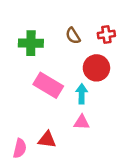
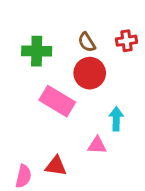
red circle: (96, 68) -> (90, 73), moved
cyan arrow: (82, 94) -> (116, 119), moved

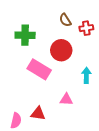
brown semicircle: (87, 42) -> (65, 20), moved
cyan arrow: (116, 119) -> (86, 75), moved

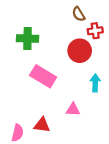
brown semicircle: (65, 20) -> (79, 14), moved
red circle: (61, 50) -> (80, 51), moved

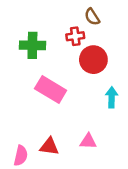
red cross: (95, 31) -> (75, 36), moved
pink triangle: (73, 110) -> (88, 141), moved

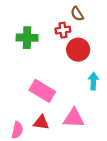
pink rectangle: (51, 89) -> (42, 91), moved
pink triangle: (88, 141) -> (74, 118), size x1.5

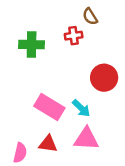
red circle: (78, 50) -> (104, 78), moved
cyan arrow: (93, 81) -> (81, 108), moved, turned 133

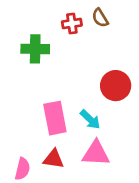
red cross: (74, 36) -> (72, 23), moved
pink rectangle: (49, 107) -> (55, 118), turned 48

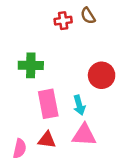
green cross: (35, 49) -> (31, 65), moved
cyan arrow: (90, 119) -> (79, 105), turned 30

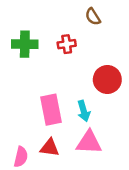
red cross: (63, 21) -> (67, 44), moved
green cross: (31, 65) -> (25, 44), moved

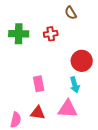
pink rectangle: (51, 110) -> (39, 84), size x0.7
cyan arrow: (84, 111) -> (75, 85), moved

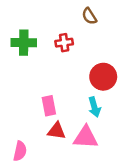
red triangle: (38, 113) -> (57, 131), moved

